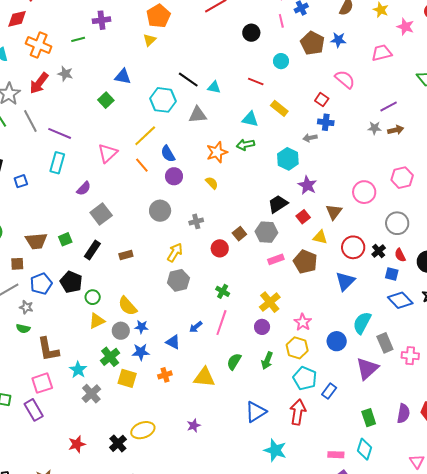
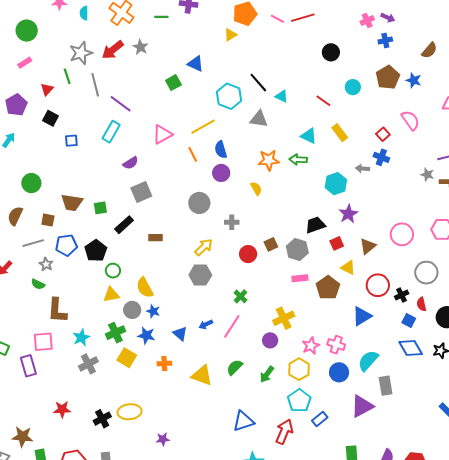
pink line: (281, 21) -> (277, 19), moved, turned -64
pink cross: (410, 356) -> (336, 345), moved
purple star: (194, 426) -> (163, 439), moved

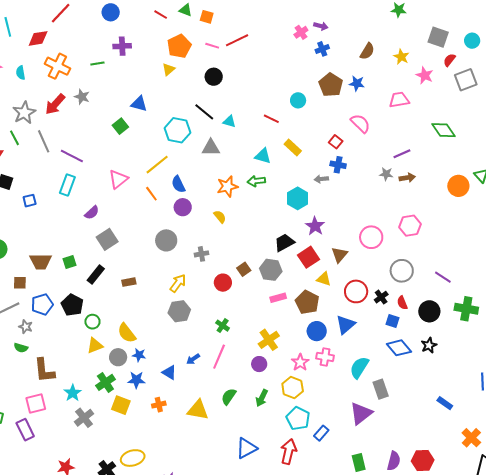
black circle: (331, 52) -> (214, 77), moved
red square: (337, 243) -> (309, 257), size x1.5
blue circle: (339, 372) -> (317, 331), moved

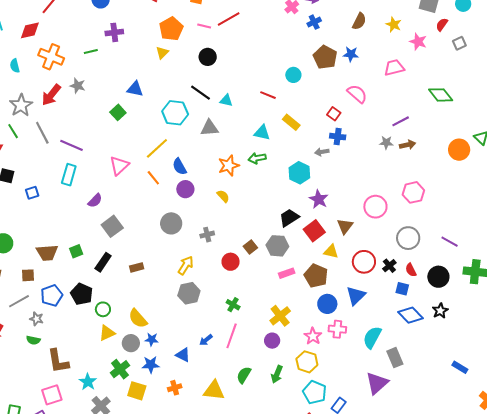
gray square: (466, 80) -> (459, 43), size x0.6

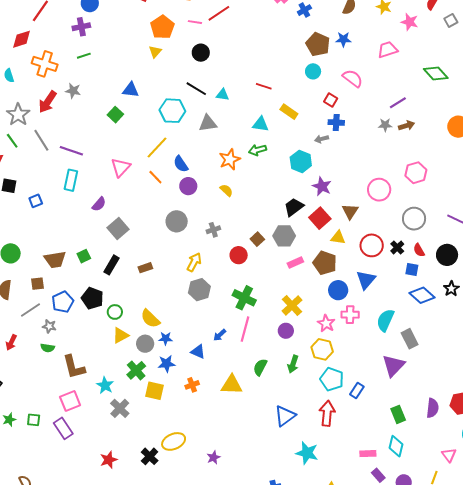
purple cross: (114, 32) -> (81, 27), moved
cyan circle: (293, 75) -> (313, 71), moved
green cross: (233, 305) -> (244, 298), size x1.6

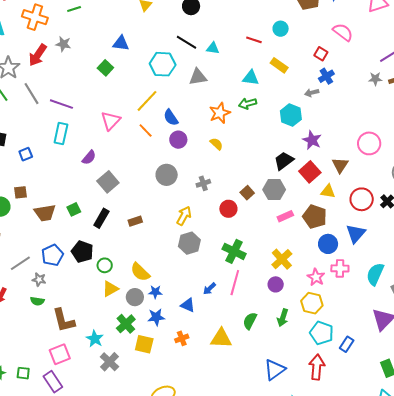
cyan circle: (313, 71) -> (281, 29), moved
blue cross: (336, 122) -> (326, 76), turned -35
brown square: (38, 284) -> (21, 192), moved

